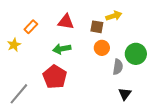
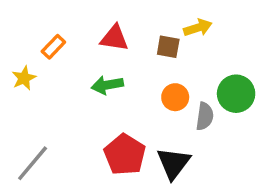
orange circle: (102, 48) -> (175, 97), moved
red pentagon: (55, 77) -> (125, 155), moved
black triangle: (125, 94) -> (173, 163), moved, size x1.5

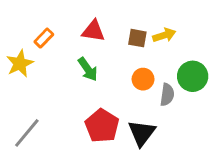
yellow arrow: (198, 28) -> (164, 35), moved
yellow star: (24, 78) -> (20, 64), size x1.4
green arrow: (107, 85) -> (88, 69), turned -115

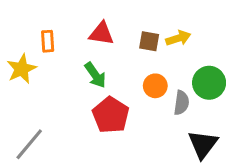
orange rectangle: (44, 38) -> (48, 41), turned -48
red pentagon: (102, 126) -> (111, 115), moved
black triangle: (142, 133) -> (203, 144), moved

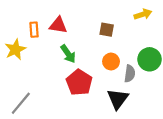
red triangle: (101, 34) -> (58, 25), moved
yellow arrow: (178, 38) -> (143, 14), moved
black triangle: (203, 144) -> (118, 99), moved

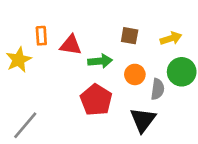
yellow arrow: (143, 14) -> (171, 38), moved
red triangle: (58, 25) -> (71, 45), moved
green arrow: (68, 54) -> (100, 61), moved, turned -60

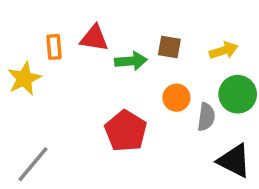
red triangle: (71, 45) -> (94, 38), moved
green arrow: (100, 61) -> (131, 61), moved
black triangle: (143, 120) -> (234, 161), moved, turned -40

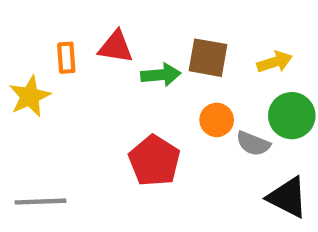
brown square: (169, 47) -> (208, 58), size x1.4
gray semicircle: (206, 117) -> (253, 144), turned 104
gray line: (33, 164) -> (41, 202), turned 48

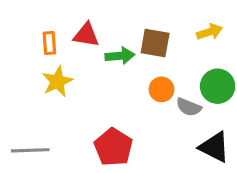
yellow arrow: (275, 62) -> (210, 32), moved
yellow star: (30, 96) -> (57, 81), moved
red pentagon: (154, 161) -> (113, 147), moved

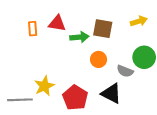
yellow star: (57, 81) -> (44, 86), moved
orange circle: (161, 89) -> (98, 59), moved
black triangle: (214, 147) -> (111, 93), moved

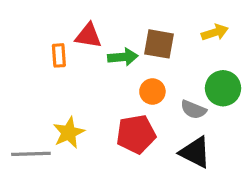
orange rectangle: (33, 29) -> (59, 55), moved
black triangle: (111, 93) -> (195, 152), moved
red pentagon: (75, 98) -> (136, 134), moved, turned 30

